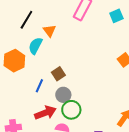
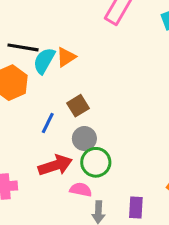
black line: (26, 20) -> (23, 47), moved, turned 66
orange triangle: (49, 31) -> (66, 57), moved, turned 32

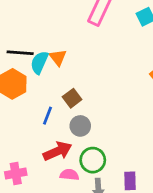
orange triangle: (66, 57) -> (58, 57), turned -30
green circle: (96, 162) -> (93, 160), moved
pink semicircle: (81, 190) -> (69, 175), moved

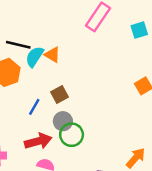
orange triangle: (58, 57) -> (52, 55), turned -30
green circle: (93, 160) -> (72, 135), moved

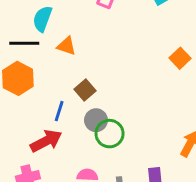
cyan semicircle: (35, 57) -> (42, 19), moved
red arrow: (38, 141) -> (46, 141), moved

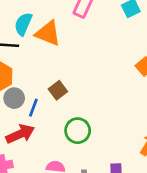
orange triangle: (66, 46) -> (48, 33), moved, size x1.5
gray circle: (96, 120) -> (14, 98), moved

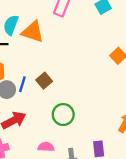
blue line: (33, 108) -> (22, 84), moved

